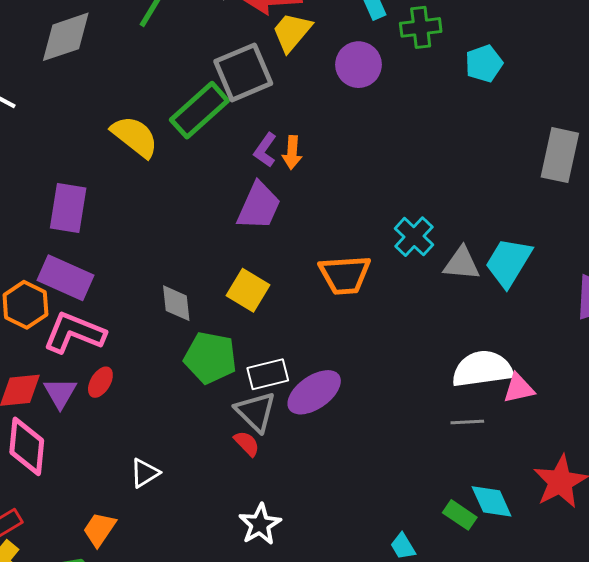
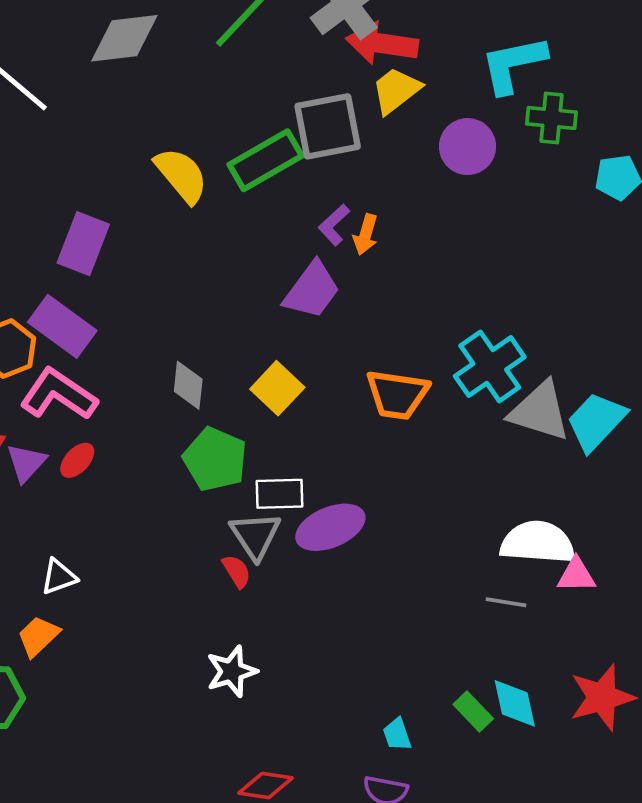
cyan cross: (414, 237) -> (490, 367), size x1.4
gray triangle: (462, 264) -> (540, 411), size x1.4
white triangle: (145, 473) -> (59, 577), moved

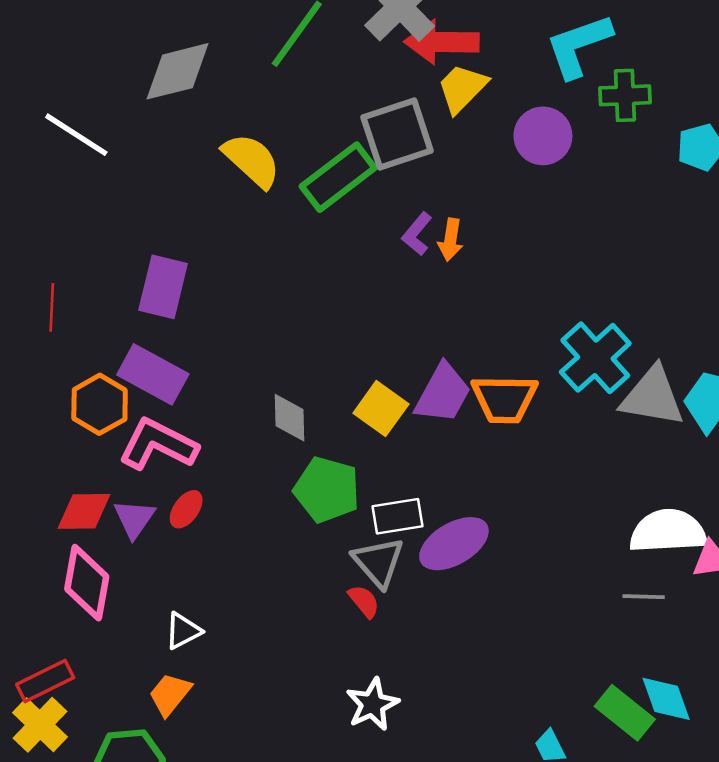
yellow semicircle: (181, 175) -> (252, 160), moved
purple trapezoid: (312, 290) -> (443, 393), moved
green rectangle: (473, 711) -> (625, 713), size x1.4

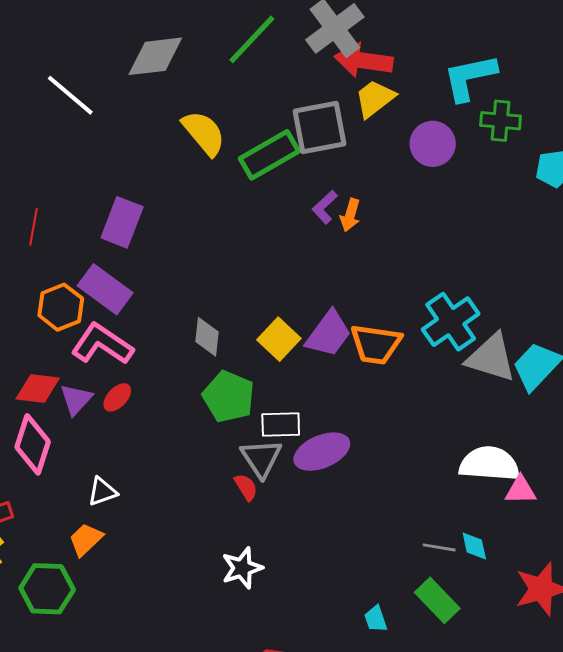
gray line: (644, 597) -> (439, 547), moved
cyan diamond: (666, 699) -> (474, 546), moved, size x0.7

